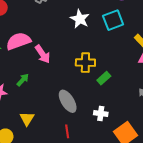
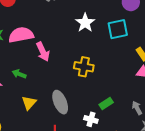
green rectangle: (104, 78) -> (106, 104), moved
green arrow: (23, 80) -> (19, 74), turned -120
yellow triangle: (27, 119) -> (29, 103), moved

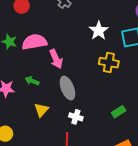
yellow cross: (84, 67) -> (109, 63), moved
gray ellipse: (60, 102) -> (67, 88), moved
white cross: (91, 119) -> (76, 117), moved

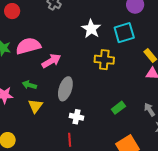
pink arrow: (56, 59) -> (51, 61), turned -90
gray ellipse: (67, 88) -> (65, 89), turned 45
yellow triangle: (41, 110) -> (35, 106), moved

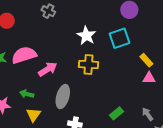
yellow cross: (104, 60) -> (88, 64), moved

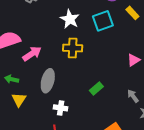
yellow rectangle: (146, 60) -> (132, 13), moved
pink triangle: (149, 78) -> (134, 60), turned -32
green rectangle: (116, 113) -> (96, 89), moved

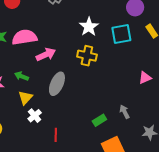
green rectangle: (96, 89) -> (99, 120), moved
gray arrow: (133, 96) -> (124, 112), moved
white cross: (61, 108) -> (35, 116), moved, turned 32

